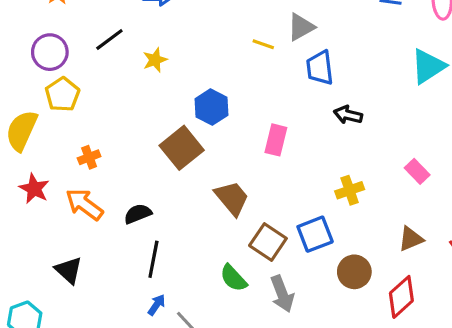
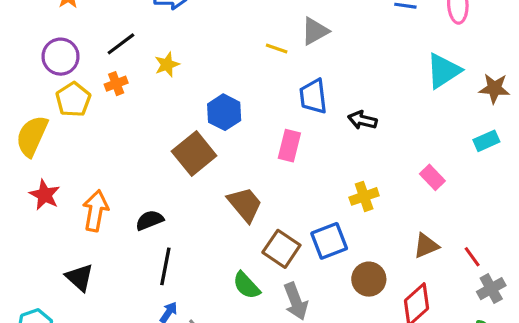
blue trapezoid: (320, 68) -> (313, 96), moved
orange cross: (89, 157) -> (116, 84), moved
orange arrow: (84, 204) -> (95, 211), turned 63

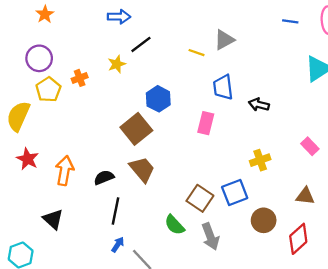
black line: (121, 44) -> (141, 44), moved
brown trapezoid: (245, 204) -> (142, 169), moved
brown triangle: (426, 246) -> (305, 196), turned 30

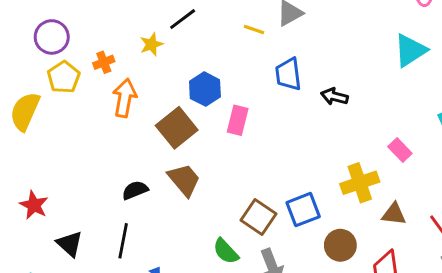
pink rectangle: (206, 123) -> (238, 120), moved
red star: (28, 159) -> (34, 205), moved
yellow cross: (260, 160) -> (360, 183), moved, size x1.4
orange arrow: (65, 171) -> (125, 98), moved
black line: (115, 211) -> (123, 241), moved

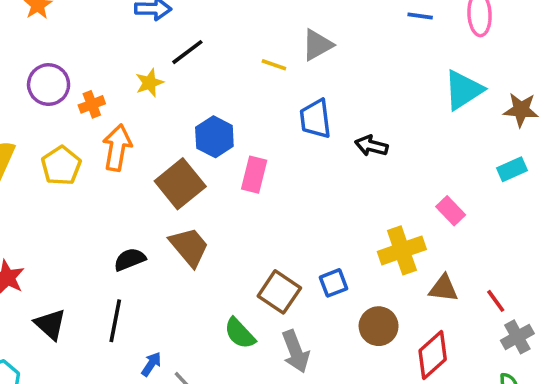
purple circle: (52, 37) -> (49, 85), moved
yellow pentagon: (64, 77) -> (61, 166), moved
blue square: (303, 210) -> (333, 283), size x0.7

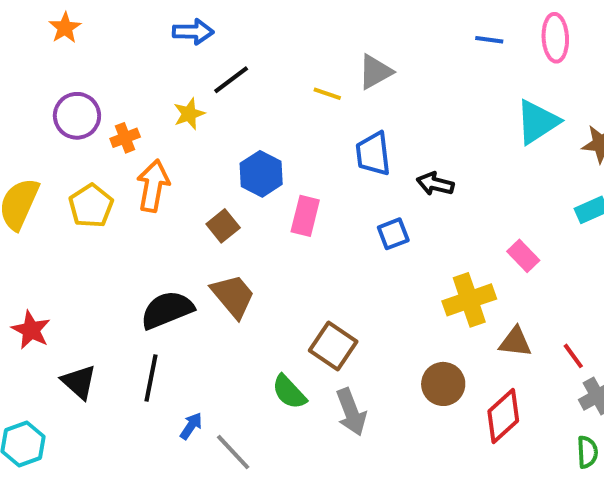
brown square: (180, 184) -> (223, 226), size x0.6
black semicircle: (130, 259) -> (167, 310), size x1.5
blue square: (333, 283) -> (393, 234), moved

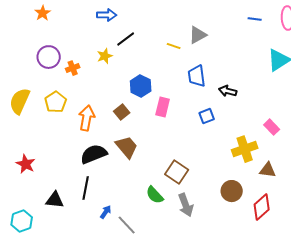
orange arrow: (153, 186) -> (87, 118), moved
black triangle: (79, 382) -> (55, 200), moved, turned -36

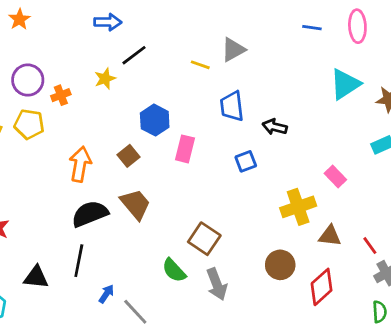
yellow pentagon: (56, 102) -> (29, 124), moved, turned -30

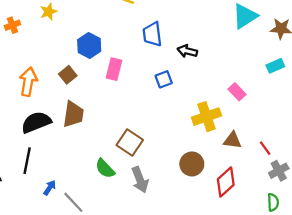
brown trapezoid: (135, 204) -> (73, 114), turned 48

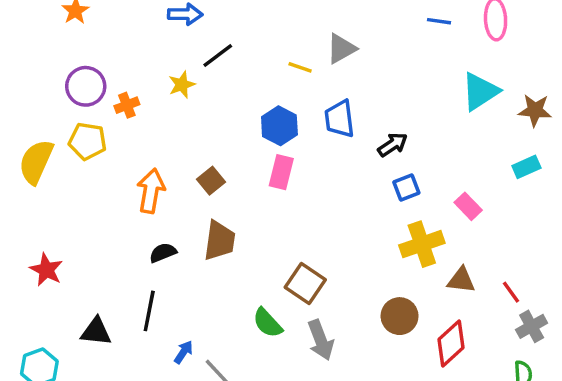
blue hexagon: (89, 46) -> (279, 126), moved
black arrow: (187, 51) -> (393, 145), turned 132
blue square: (164, 79) -> (406, 187), moved
black semicircle: (36, 122) -> (163, 253), size x0.6

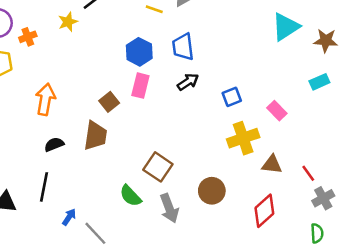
black arrow: (393, 145) -> (188, 82), moved
brown square: (211, 181) -> (109, 102), moved
brown circle: (400, 316) -> (212, 191), moved

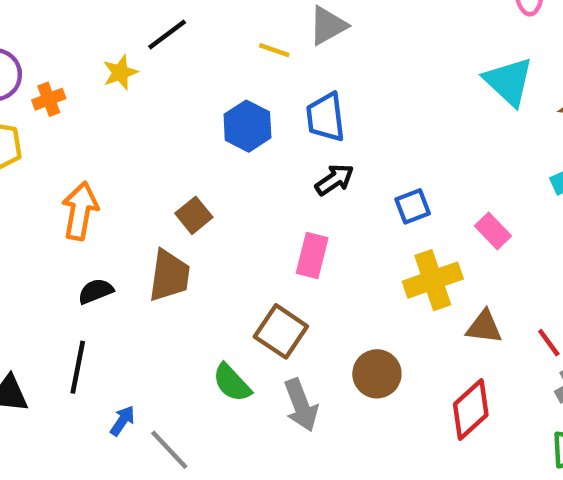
cyan triangle: (286, 27) -> (509, 81), turned -44
pink rectangle: (140, 86) -> (312, 256), moved

